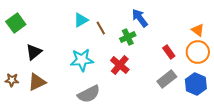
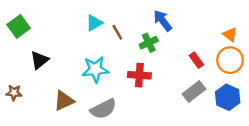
red cross: (120, 65) -> (139, 75), turned -36
brown triangle: (37, 82) -> (64, 101), moved

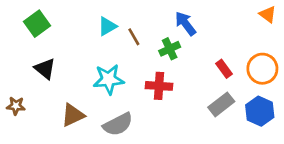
green square: (19, 26) -> (37, 24), moved
orange triangle: (230, 35) -> (268, 14), moved
black triangle: (39, 60) -> (45, 69), turned -42

